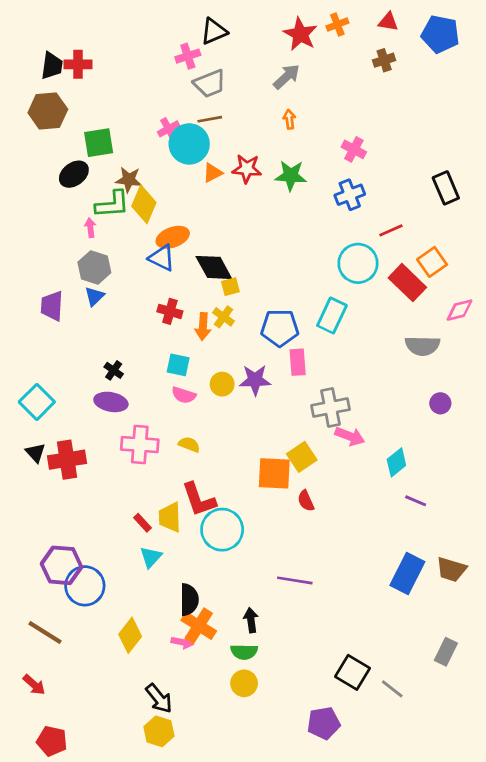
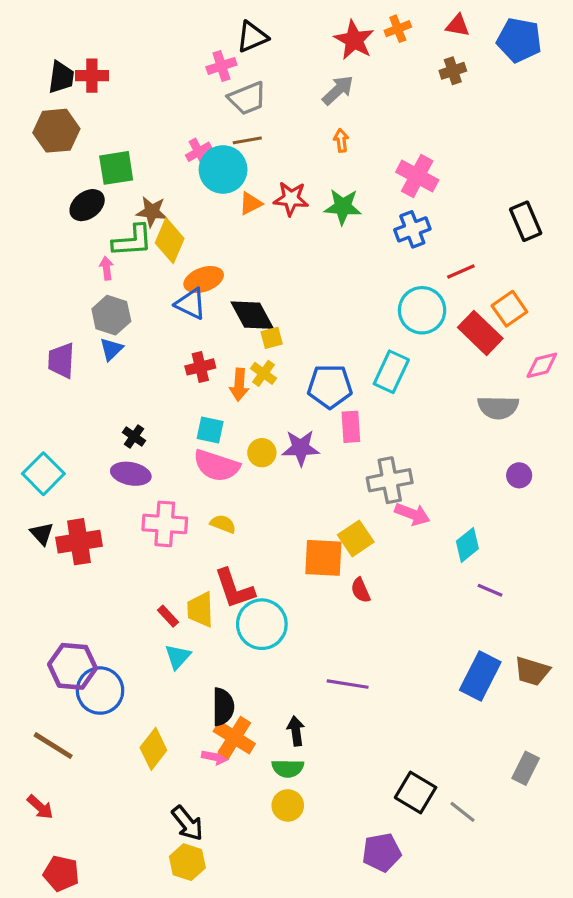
pink cross: (354, 149) -> (417, 176), size x1.4
red cross: (170, 311) -> (200, 367), turned -30
pink semicircle: (184, 395) -> (217, 466), size x1.6

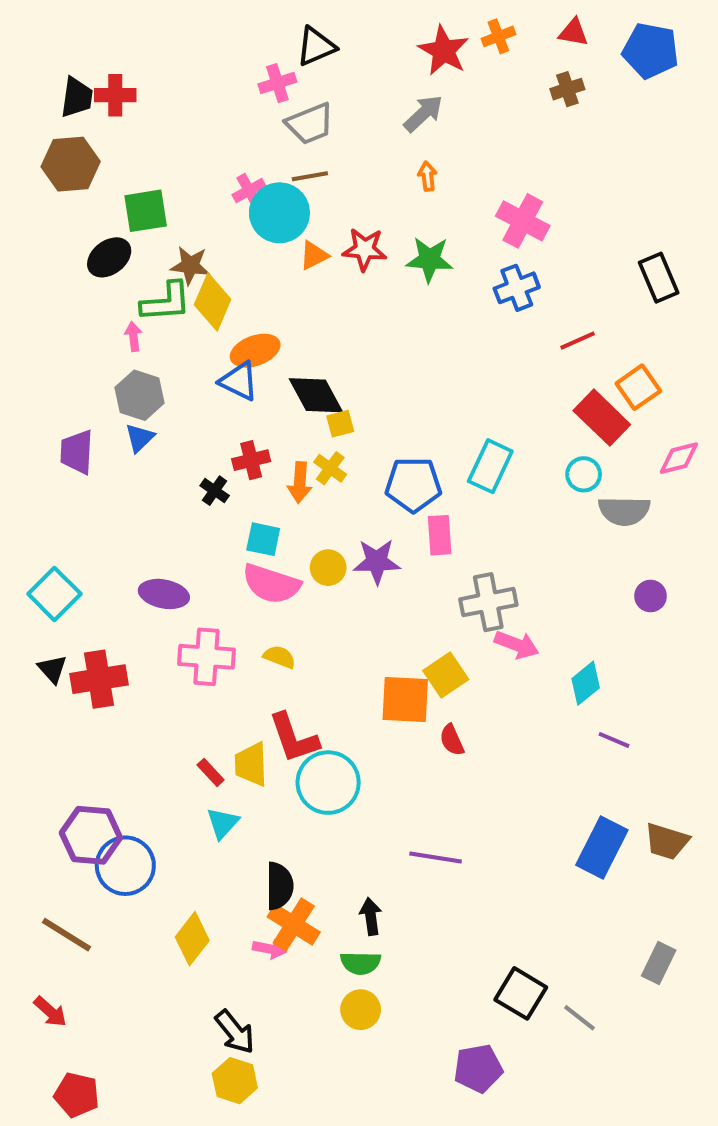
cyan circle: (422, 310) -> (584, 474), moved, size x0.6
black cross: (134, 437) -> (215, 491), moved

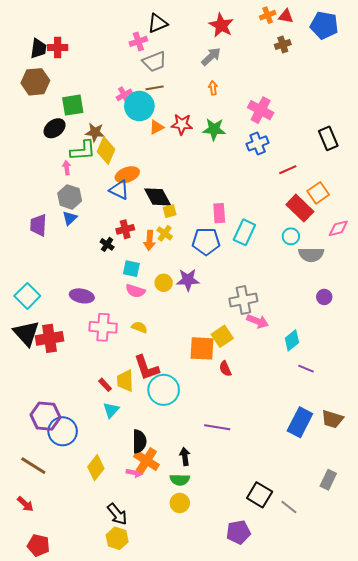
orange cross: (498, 36) -> (268, 15), moved
pink rectangle: (440, 535) -> (219, 213), moved
pink semicircle: (271, 584) -> (135, 291), size x0.7
black triangle: (52, 669) -> (26, 333), size x1.8

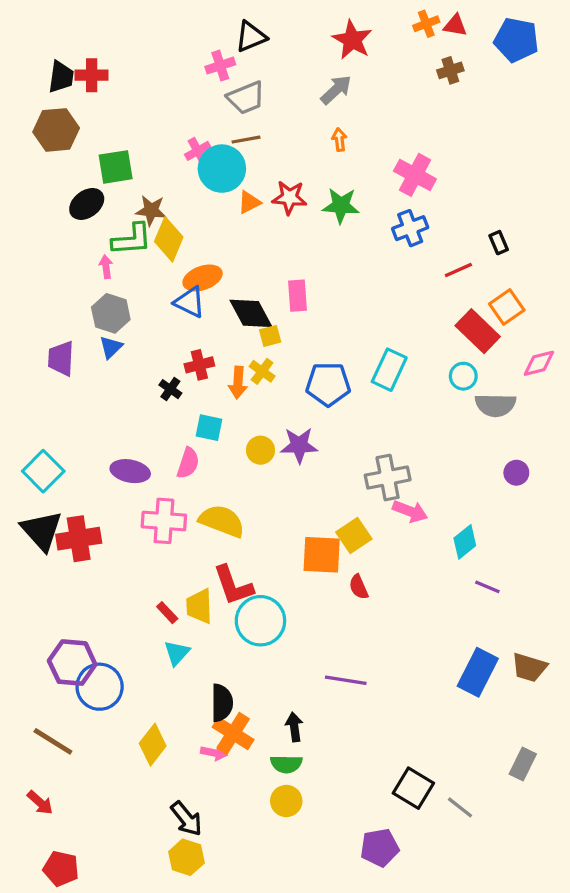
black rectangle: (328, 138) -> (499, 243), moved, size x0.6
pink rectangle: (219, 213) -> (298, 296), moved
pink semicircle: (135, 291) -> (188, 463), moved, turned -90
yellow semicircle: (139, 327) -> (222, 521), size x1.8

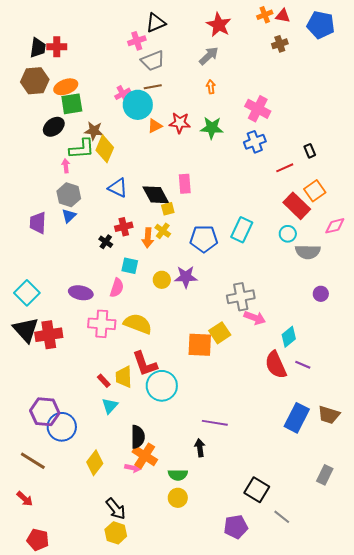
orange ellipse: (203, 278) -> (66, 87), moved
red semicircle: (359, 587) -> (276, 365), moved, size x1.8
black arrow: (294, 727) -> (200, 448), moved
gray line: (460, 807) -> (282, 517), moved

